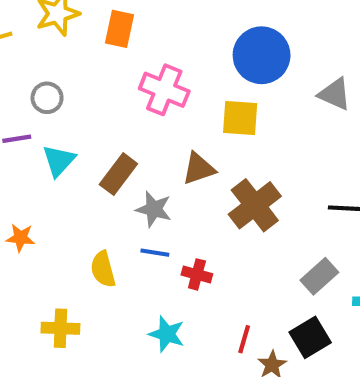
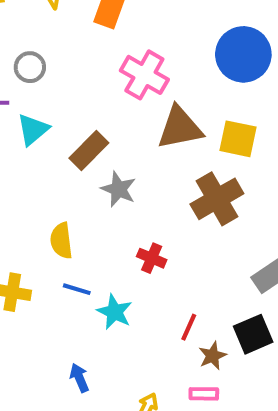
yellow square: (240, 118) -> (238, 139), moved
brown triangle: (199, 169) -> (180, 128), moved, size x1.4
blue line: (155, 253) -> (77, 289), moved

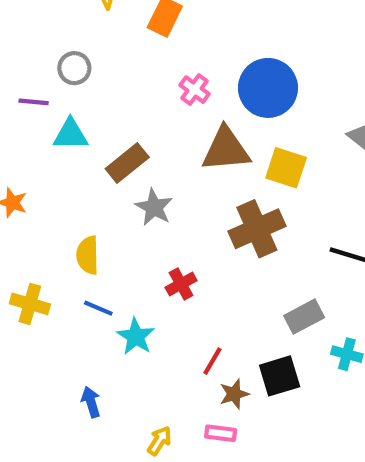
blue circle: (243, 54) -> (268, 88), moved
pink cross: (144, 75) -> (195, 90), size x0.6
cyan triangle: (33, 130) -> (70, 134), turned 33
red cross: (152, 258) -> (181, 284), turned 32

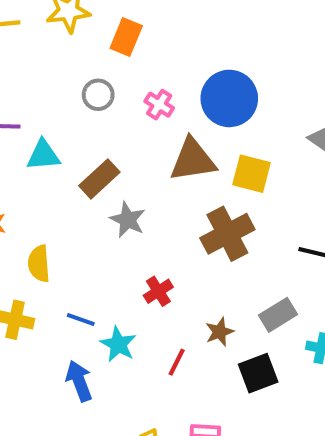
gray circle: (74, 68) -> (98, 95), moved
yellow semicircle: (88, 255) -> (39, 264), moved
red line: (212, 361) -> (177, 362), moved
brown star: (234, 394) -> (220, 332), moved
blue arrow: (91, 402) -> (79, 381), moved, size x1.4

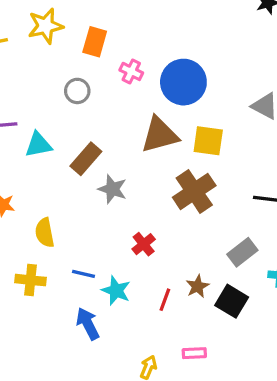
pink cross: (159, 105) -> (131, 71), moved
brown star: (220, 332) -> (197, 286), moved
black square: (258, 373) -> (232, 301), turned -32

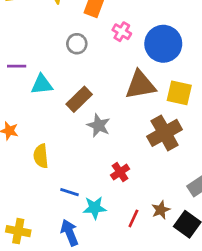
yellow cross: (30, 280) -> (18, 231), moved
cyan star: (116, 291) -> (95, 208), turned -30

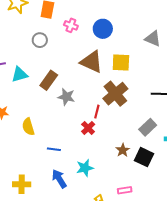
blue circle: (163, 44) -> (103, 29), size x0.7
brown triangle: (140, 85) -> (91, 62), turned 45
cyan star: (95, 208) -> (85, 168), moved
red line: (133, 218) -> (97, 112), moved

